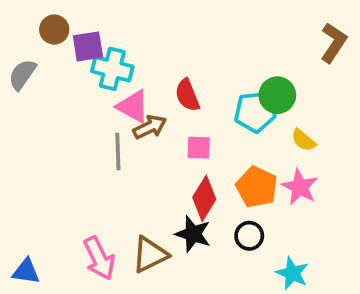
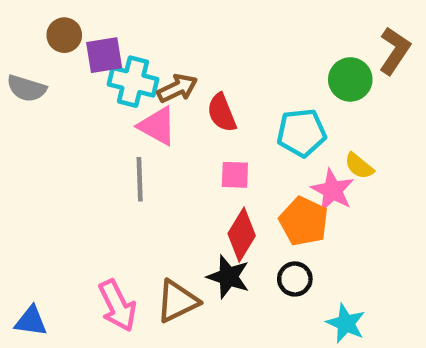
gray semicircle: (22, 75) -> (27, 88), turned -108
green circle: (277, 95) -> (350, 79), moved
brown arrow: (150, 127) -> (177, 88), moved
pink star: (300, 187) -> (333, 190), moved

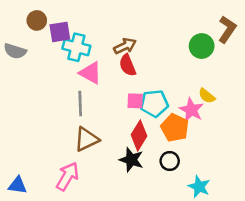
brown arrow: (177, 88) -> (125, 46), moved
cyan pentagon: (301, 133) -> (154, 104), moved
brown triangle: (177, 301) -> (87, 139), moved
pink arrow: (117, 306) -> (67, 176), turned -124

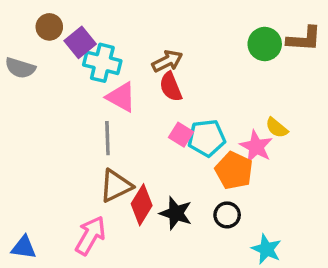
brown L-shape: (227, 29) -> (304, 39), turned 60
purple square: (60, 32) -> (80, 42), turned -30
green circle: (202, 46) -> (265, 44), moved
pink square: (135, 101) -> (181, 135), turned 30
red diamond: (139, 135) -> (142, 205), moved

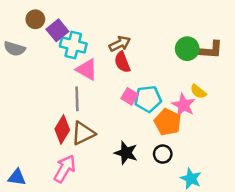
brown L-shape: (304, 39) -> (210, 50), moved
green circle: (265, 44) -> (187, 49), moved
red diamond: (142, 205) -> (62, 130), moved

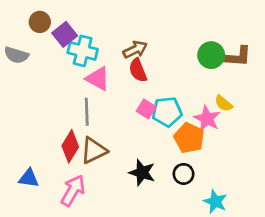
blue triangle: (17, 177) -> (29, 178), moved

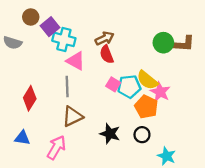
yellow semicircle: (224, 103) -> (147, 80), moved, size x1.5
red diamond: (70, 146) -> (30, 98), moved

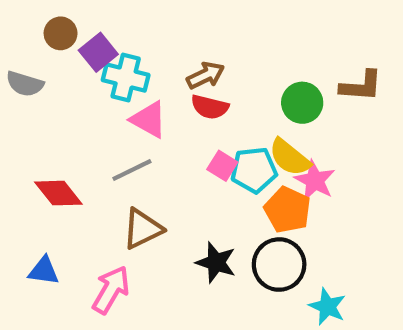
green circle: (163, 43) -> (302, 103), moved
red semicircle: (107, 54) -> (210, 107), turned -54
gray line: (67, 87) -> (132, 170), turned 66
red diamond: (30, 98) -> (58, 193), turned -70
black circle: (142, 135) -> (279, 265), size x1.6

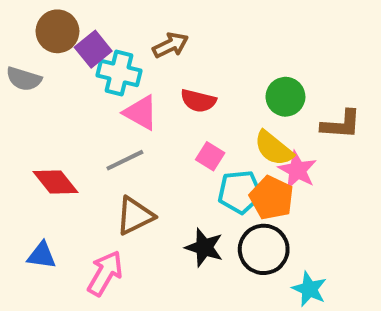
brown circle: (61, 33) -> (57, 31), size x1.4
brown arrow: (206, 75) -> (170, 45), moved
brown L-shape: (361, 86) -> (341, 124), moved
cyan pentagon: (254, 170) -> (240, 192), moved

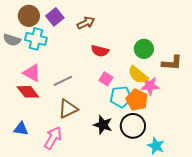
purple square: (93, 49) -> (55, 17), moved
cyan cross: (119, 73) -> (36, 39), moved
pink triangle: (141, 113) -> (32, 73), moved
pink star: (297, 170) -> (150, 86), turned -30

